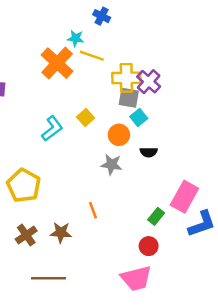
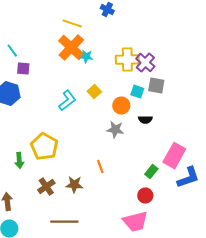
cyan star: (76, 38) -> (86, 57), moved
yellow line: (92, 56) -> (72, 24), moved
gray square: (129, 98) -> (156, 86), moved
cyan square: (139, 117) -> (137, 92), turned -32

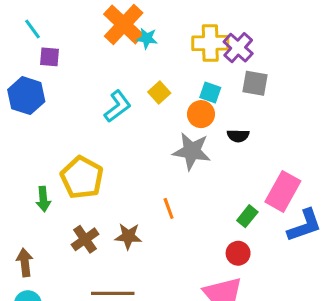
cyan square: (137, 92) -> (210, 92), moved
gray star: (115, 130) -> (192, 151), size x1.4

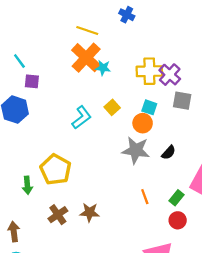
black semicircle: (238, 136) -> (169, 153), moved, turned -49
orange line: (169, 208) -> (145, 197), moved
red circle: (238, 253) -> (178, 220), moved

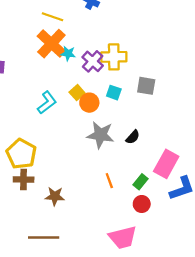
purple cross: (170, 75) -> (93, 61), moved
orange circle: (143, 123) -> (89, 103), moved
brown cross: (58, 215) -> (24, 179), moved, turned 36

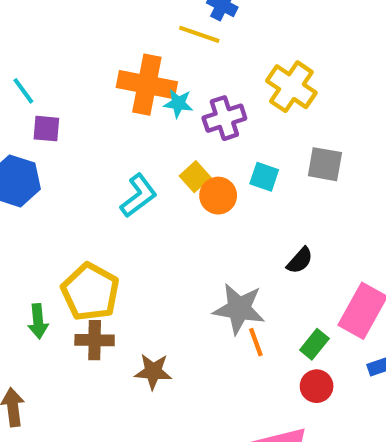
yellow line: (53, 17) -> (199, 34), moved
orange cross: (51, 44) -> (147, 85), turned -32
yellow cross: (114, 57) -> (291, 87), moved, turned 35
purple cross: (93, 61) -> (224, 118), turned 30
gray star: (100, 135) -> (239, 309), moved

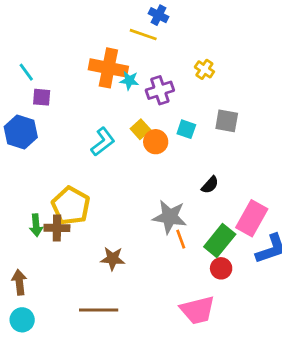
yellow cross: (291, 87) -> (204, 69), size x0.6
brown cross: (95, 340) -> (57, 228), moved
green rectangle: (314, 344) -> (220, 241), size x1.6

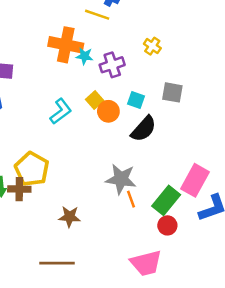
black semicircle: (210, 185) -> (144, 129), moved, size x1.6

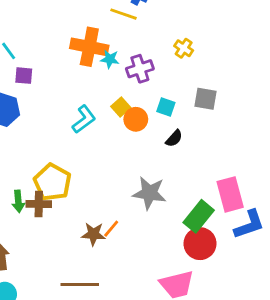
black semicircle: (144, 129) -> (174, 138), size x0.6
pink rectangle: (195, 180) -> (230, 194), turned -44
orange line: (131, 199) -> (111, 229), moved, turned 60
red circle: (167, 225) -> (200, 244), size x1.5

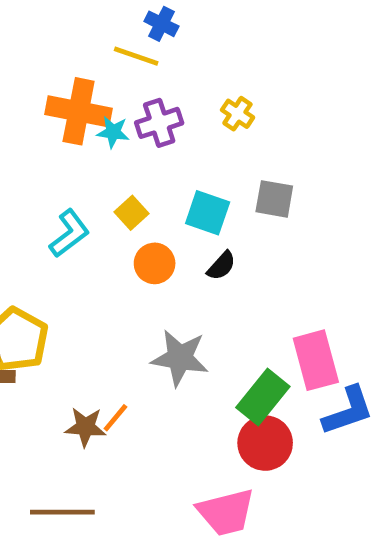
purple cross: (140, 69) -> (159, 123), moved
cyan square: (166, 107) -> (208, 213), size x1.4
orange circle: (136, 119) -> (155, 263), moved

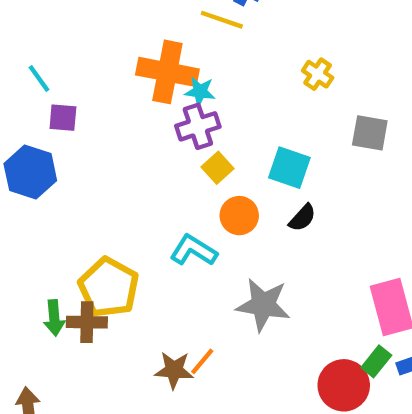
purple cross: (159, 123) -> (198, 126), moved
gray square: (274, 199) -> (370, 133), moved
cyan L-shape: (69, 233) -> (194, 250), moved, turned -111
green rectangle: (263, 397) -> (376, 361), moved, size x0.6

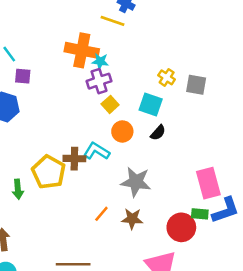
yellow cross: (318, 74) -> (167, 77), moved
brown cross: (87, 322) -> (74, 159), moved
green rectangle: (376, 361) -> (200, 214), turned 56
brown star: (174, 370) -> (132, 219), moved

